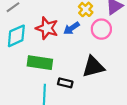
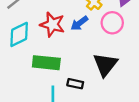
black triangle: (93, 67) -> (105, 65), turned -35

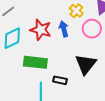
blue arrow: (79, 23) -> (64, 29), turned 112

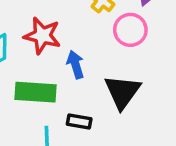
blue arrow: (64, 29) -> (76, 65), moved

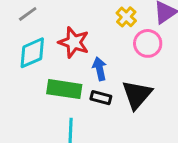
black rectangle: (79, 122) -> (101, 98), moved

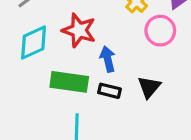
black triangle: (137, 95) -> (149, 87), size x0.7

